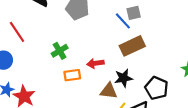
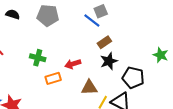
brown rectangle: (132, 46) -> (104, 42), size x0.6
green cross: (60, 51) -> (38, 58), turned -35
black star: (123, 78) -> (109, 61), moved

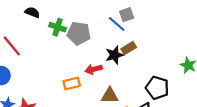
gray pentagon: (48, 15) -> (79, 33), moved
green cross: (38, 58) -> (58, 27), moved
black star: (109, 61) -> (114, 55), moved

